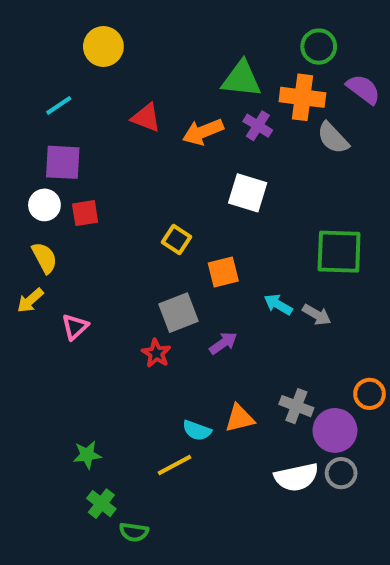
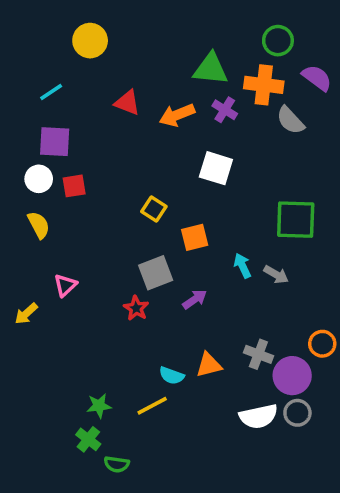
yellow arrow: (30, 300) -> (26, 314), moved
cyan arrow: (278, 305) -> (242, 266), turned 35
green star: (87, 455) -> (99, 406), moved

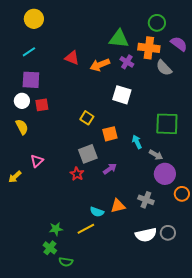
yellow circle: (90, 41) -> (34, 19), moved
cyan arrow: (242, 266) -> (137, 142), moved
purple circle: (292, 376) -> (165, 174), moved

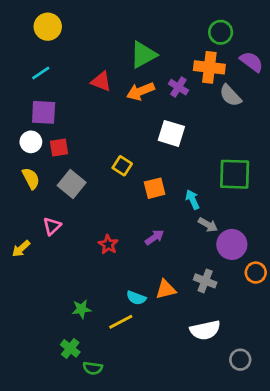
green triangle: (119, 39) -> (143, 55), moved, turned -35
gray square: (88, 154) -> (72, 184), moved, turned -30
gray arrow: (156, 155) -> (208, 225), moved
green star: (56, 229) -> (81, 309), moved
gray circle: (168, 233) -> (240, 360), moved

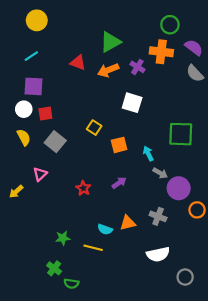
gray semicircle: (230, 95) -> (195, 73), moved
yellow line: (121, 322) -> (93, 248), turned 42

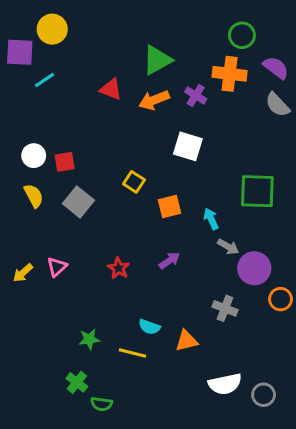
purple square: (33, 86) -> (20, 52), moved
pink triangle: (40, 174) -> (57, 267), moved
orange triangle: (128, 223) -> (186, 341), moved
white semicircle: (158, 254) -> (225, 384), moved

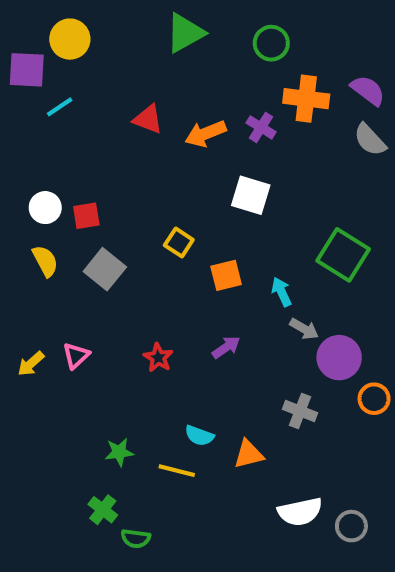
green circle: (242, 35) -> (271, 43), moved
green triangle: (157, 60) -> (185, 33), moved
green square: (257, 191) -> (343, 255), turned 30

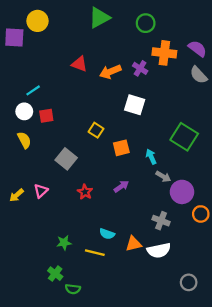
cyan line: (60, 107) -> (33, 90), moved
gray square: (105, 269) -> (66, 159), moved
white semicircle: (300, 512) -> (159, 250), moved

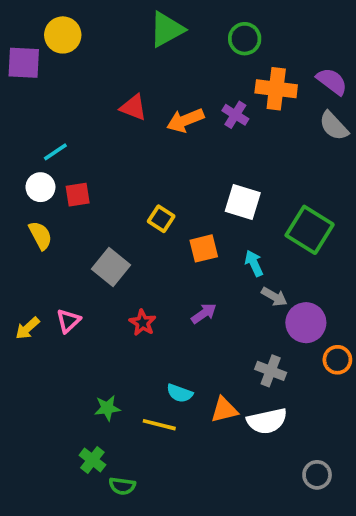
white square: (135, 105) -> (243, 202), moved

